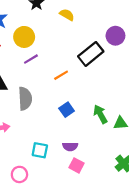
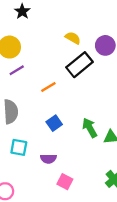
yellow semicircle: (67, 15) -> (73, 38), moved
purple semicircle: (70, 147) -> (48, 159), moved
cyan square: (40, 150) -> (19, 147), moved

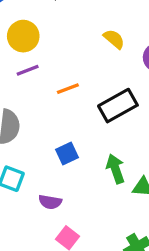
black rectangle: (79, 65) -> (118, 106), moved
orange line: (48, 87) -> (68, 89), moved

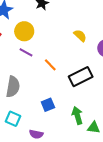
purple line: (28, 70) -> (26, 52), turned 48
orange line: (68, 89) -> (50, 65), turned 64

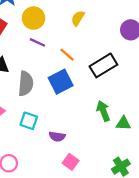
yellow semicircle: (80, 36) -> (78, 18), moved, turned -96
blue square: (48, 105) -> (61, 82), moved, size x1.5

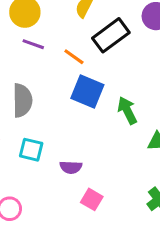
black rectangle: (103, 65) -> (111, 35), moved
blue square: (61, 82) -> (87, 91), moved, turned -35
green arrow: (103, 111) -> (127, 110), moved

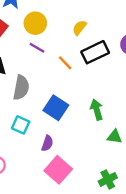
blue square: (87, 91) -> (56, 108), moved
purple semicircle: (71, 167) -> (47, 143), turned -84
pink square: (92, 199) -> (58, 170), size x1.6

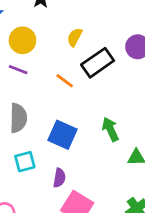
purple line: (37, 48) -> (18, 70), moved
cyan square: (21, 125) -> (25, 162), turned -30

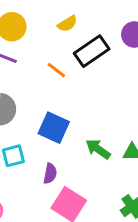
yellow semicircle: (75, 37) -> (67, 24), turned -150
green arrow: (110, 129) -> (98, 149), moved, turned -30

